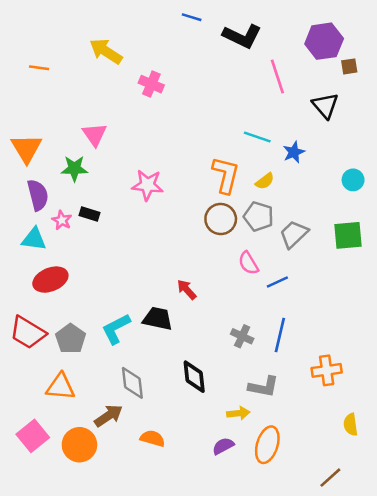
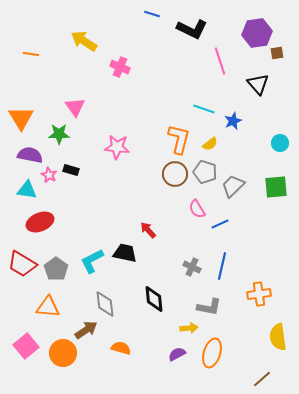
purple semicircle: (38, 195) -> (30, 155), turned -65
yellow semicircle: (351, 425) -> (278, 337), size x1.5

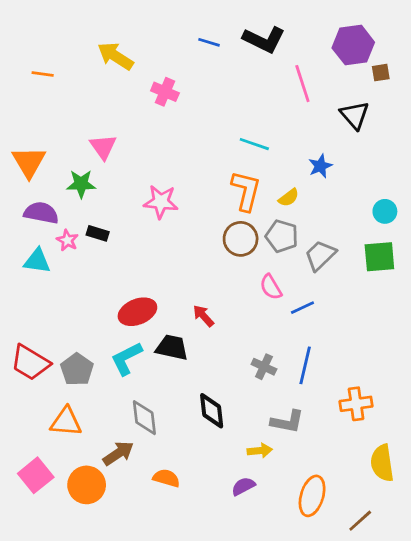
blue line: (152, 14) -> (209, 42), moved
cyan line: (204, 109) -> (254, 144), moved
cyan circle: (280, 143) -> (385, 211), moved
red ellipse: (40, 222) -> (137, 312), moved
orange ellipse: (212, 353) -> (312, 496), moved

